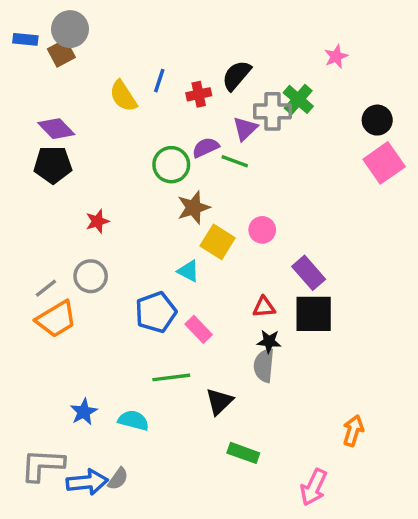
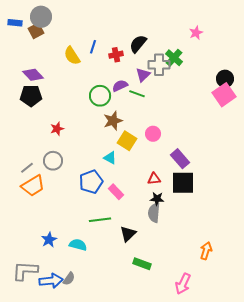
black circle: (377, 120) -> (225, 79), moved

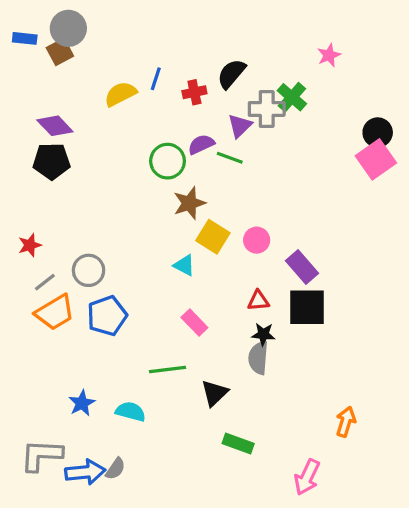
yellow semicircle: (72, 56) -> (120, 94), turned 96
red star: (57, 129) -> (30, 245), moved
pink circle: (153, 134) -> (257, 240), moved
blue pentagon: (91, 182) -> (107, 316), moved

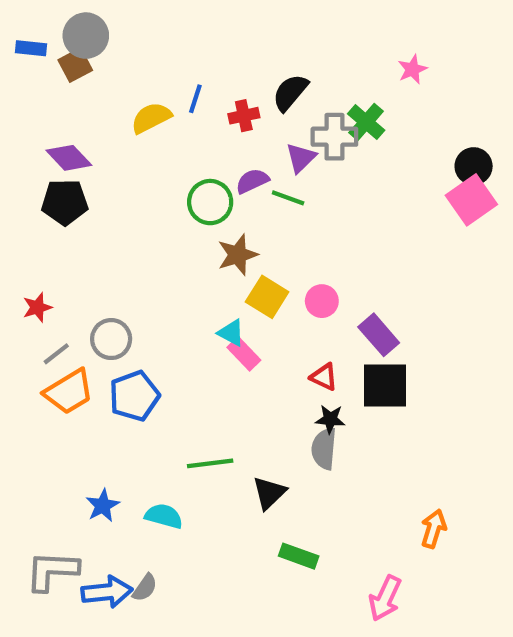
red triangle: (258, 301) -> (324, 377), turned 30
pink rectangle: (194, 322) -> (244, 354), moved

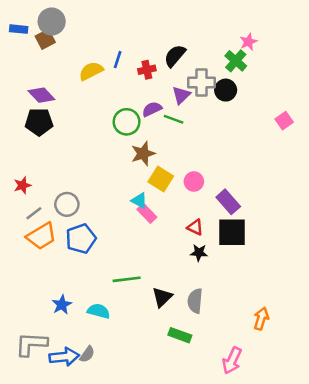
green cross: (366, 122) -> (236, 61), moved
black circle: (474, 166) -> (226, 90), moved
pink square: (471, 200) -> (284, 121), size x0.6
gray semicircle: (324, 449) -> (195, 301), moved

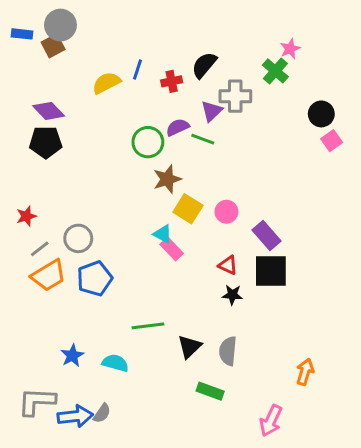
black circle: (226, 90) -> (321, 114), moved

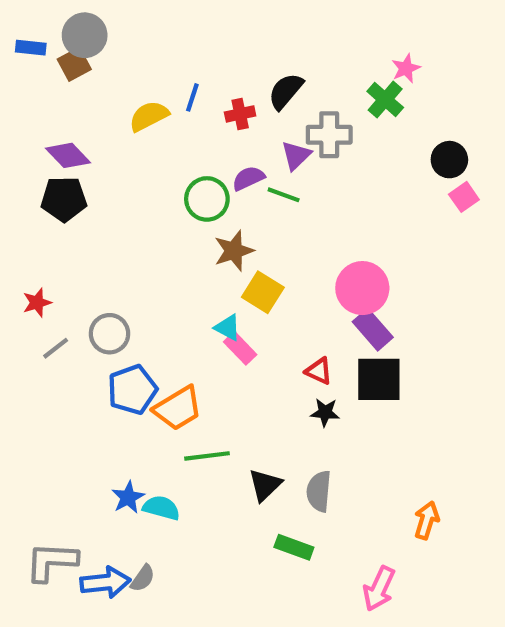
pink circle: (226, 212) -> (362, 288), moved, size x1.6
orange trapezoid: (49, 275) -> (178, 408), moved
blue star: (72, 356) -> (128, 497), moved

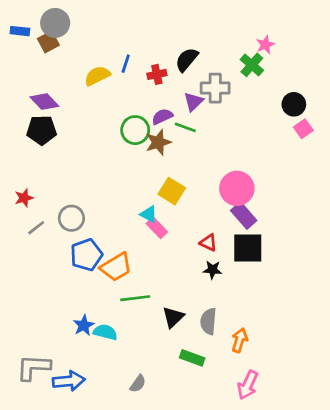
brown star: (234, 251) -> (158, 142), moved
orange arrow: (427, 520) -> (240, 340), moved
gray semicircle: (143, 578) -> (138, 384), moved

